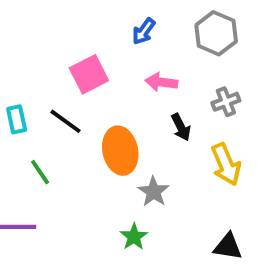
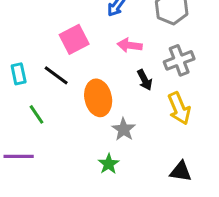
gray cross: (226, 102) -> (179, 60), size x1.4

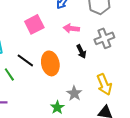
black line: (56, 75) -> (25, 60), moved
yellow arrow: (179, 108) -> (104, 84), moved
gray star: (124, 129) -> (74, 93), moved

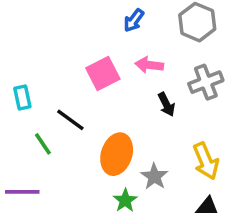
pink square: (34, 24) -> (103, 74), moved
orange ellipse: (50, 63) -> (117, 154), moved, turned 30

